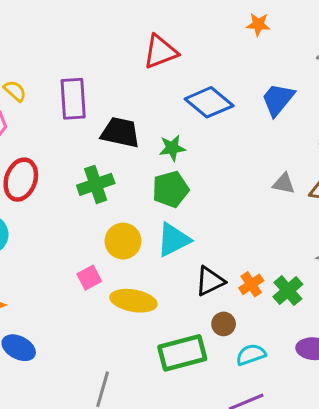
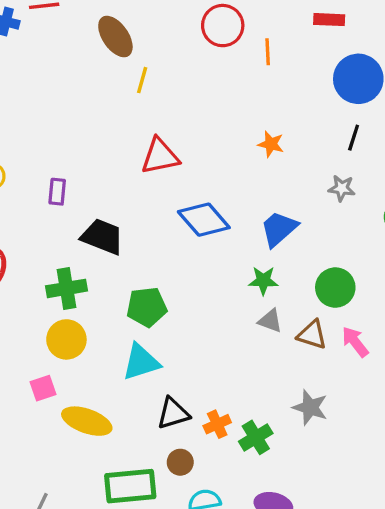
purple rectangle: (73, 99) -> (57, 192), size x0.6
green star: (172, 148) -> (263, 281), moved
yellow circle: (123, 241) -> (66, 339), moved

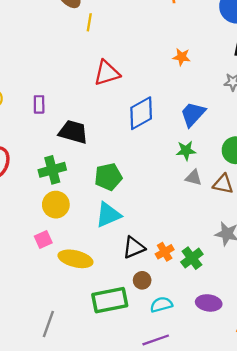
blue diamond: (204, 220) -> (141, 113), turned -72

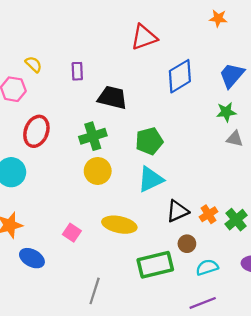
pink square: (43, 240) -> (72, 233), moved, turned -30

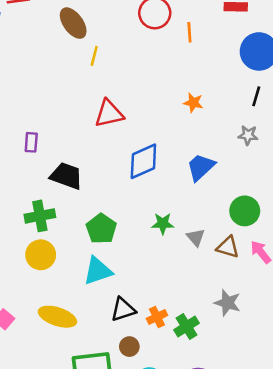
green star: (226, 112) -> (163, 224), moved
gray triangle: (235, 139) -> (196, 237), turned 30
green pentagon: (149, 141) -> (101, 229), turned -30

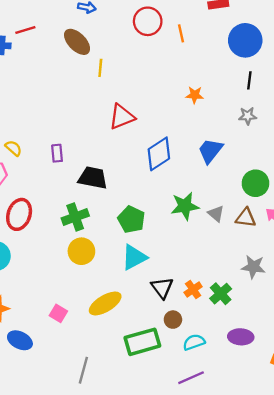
green star: (163, 224) -> (185, 206), size x1.4
black triangle: (123, 309) -> (162, 288), turned -40
yellow ellipse: (57, 317) -> (105, 303), turned -40

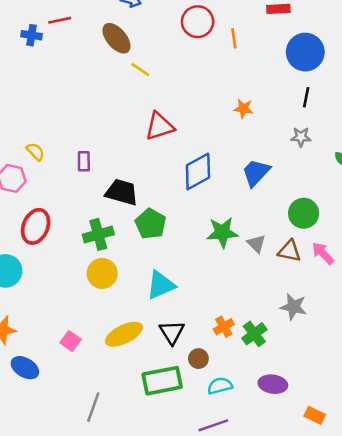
yellow line: (100, 68) -> (140, 69), turned -66
green pentagon: (131, 220) -> (151, 224), moved
black triangle: (162, 288) -> (172, 332), moved

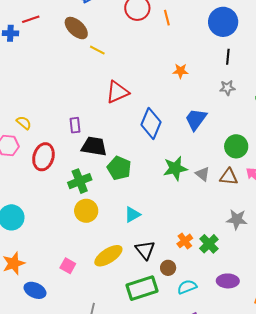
purple rectangle: (84, 161) -> (75, 125), moved
blue diamond: (198, 171) -> (151, 123), turned -32
red ellipse: (36, 226) -> (43, 157), moved
cyan triangle: (161, 285) -> (132, 215), size x0.7

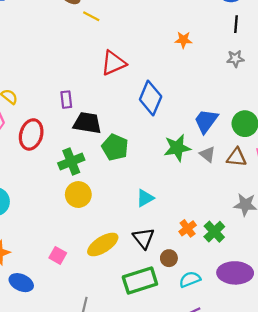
blue trapezoid: (196, 119) -> (206, 121), moved
cyan triangle: (132, 215) -> (145, 198), moved
purple ellipse: (228, 281) -> (235, 273), size x1.4

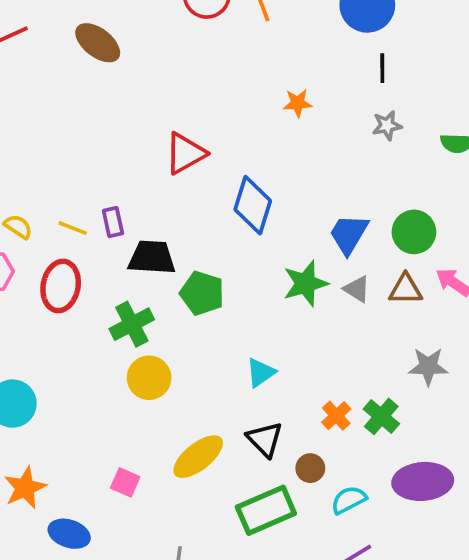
yellow line: (91, 16) -> (73, 228), moved

